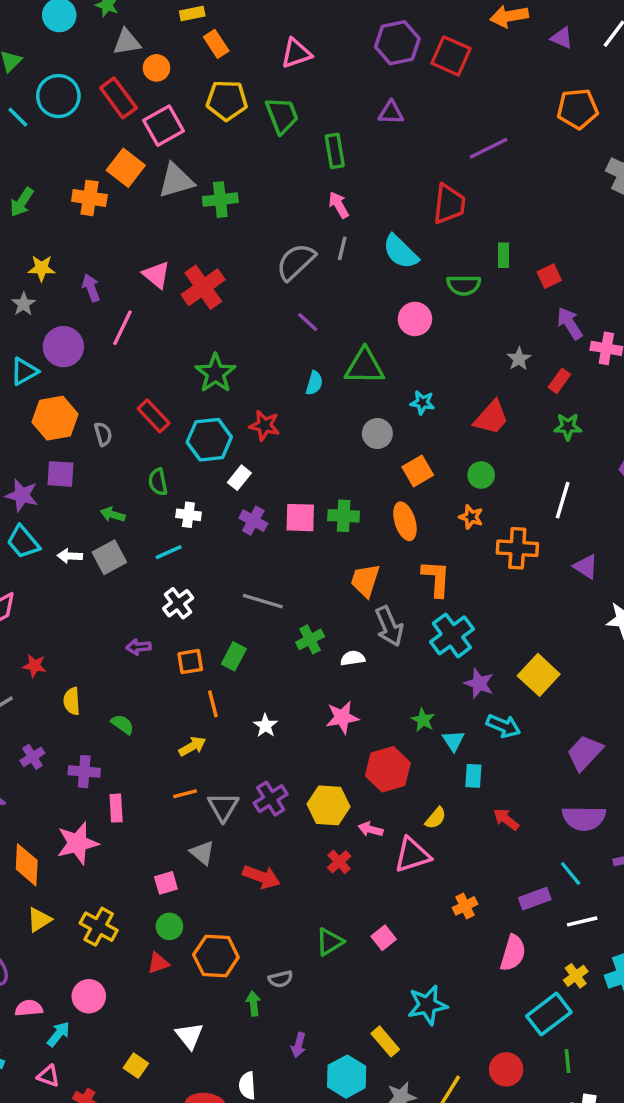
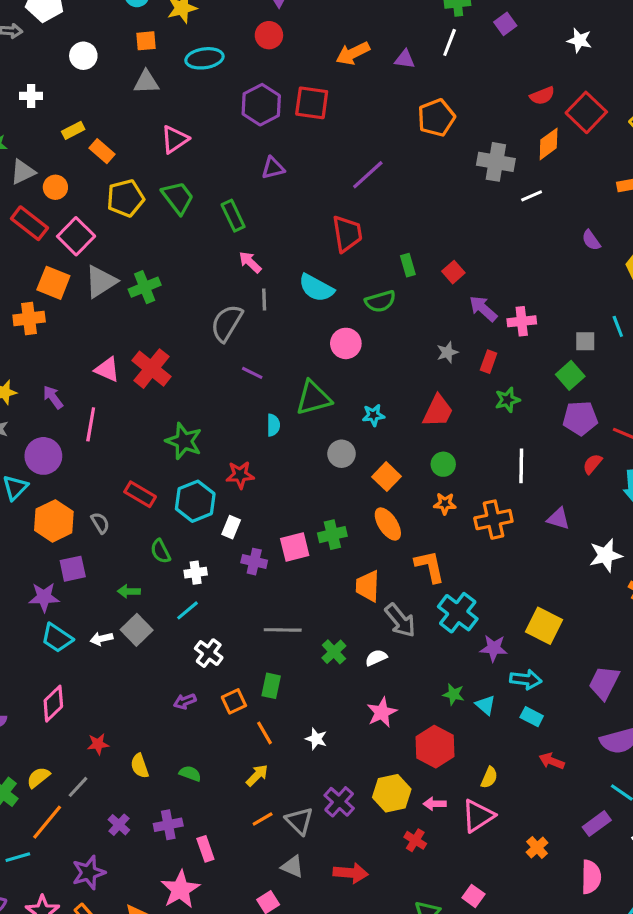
gray star: (519, 359) -> (447, 352), turned 30
cyan rectangle: (473, 776) -> (532, 717), moved, turned -50

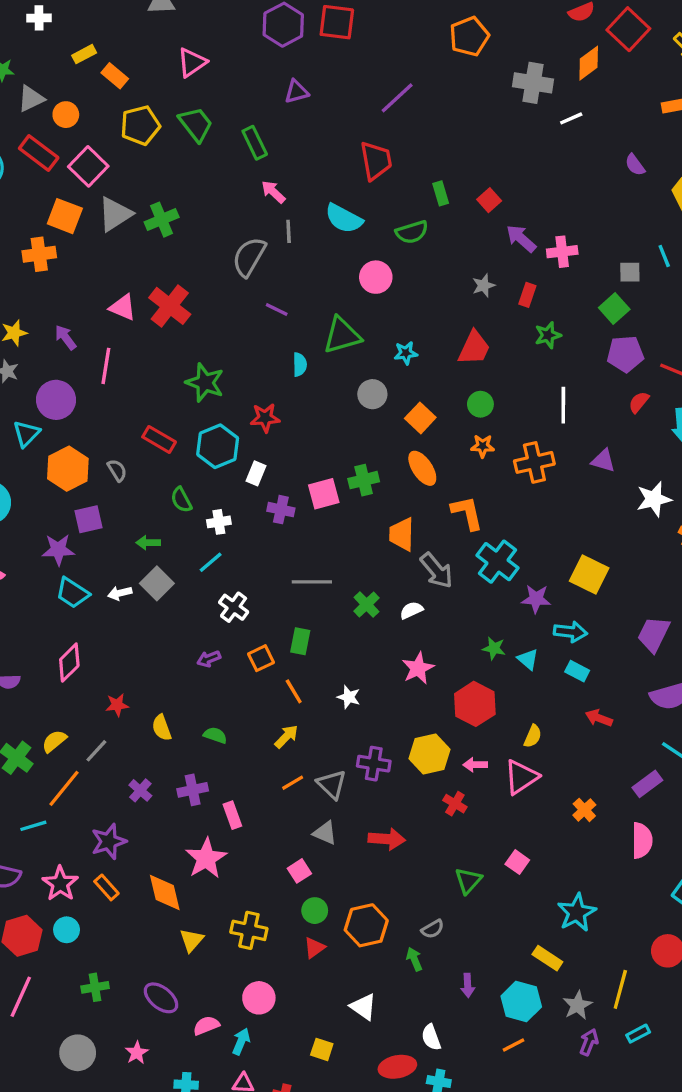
purple cross: (339, 802) -> (374, 764), turned -32

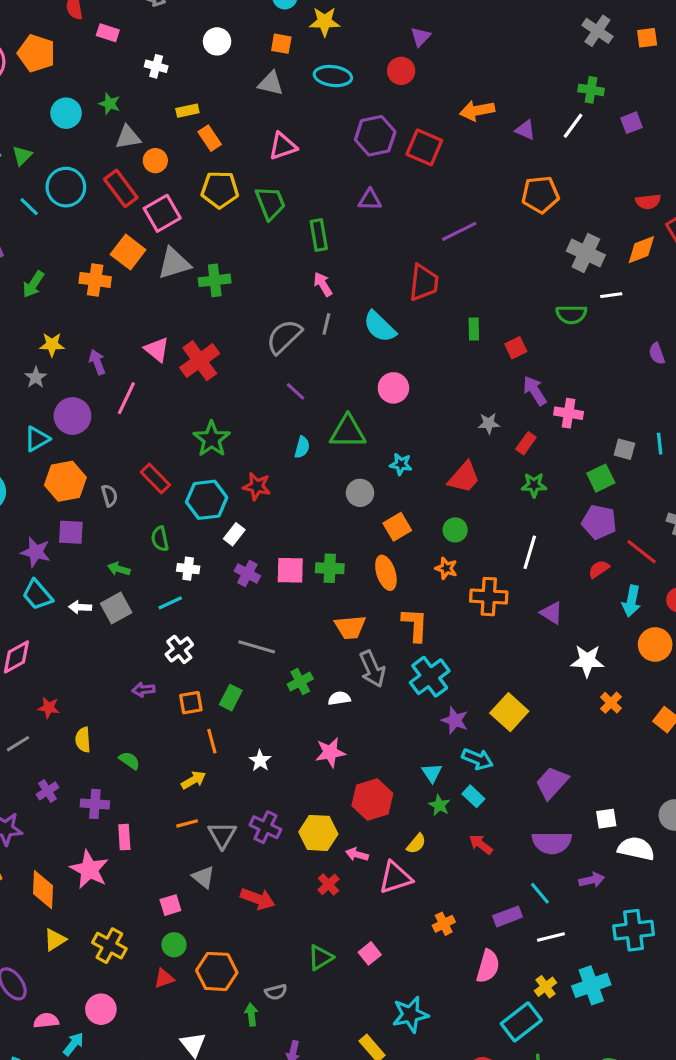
green semicircle: (412, 232) -> (571, 314), moved
orange trapezoid: (402, 534) -> (350, 627), turned -112
green star: (494, 648) -> (439, 805), moved
pink star: (206, 858) -> (89, 869), turned -30

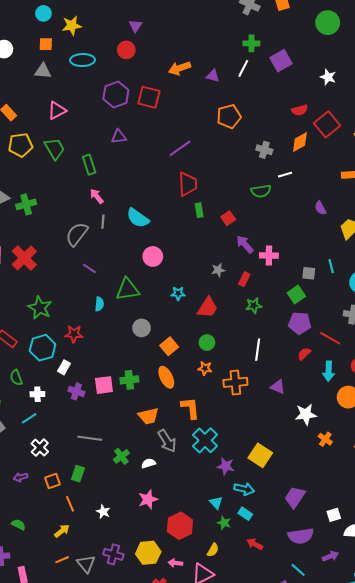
purple square: (632, 123) -> (281, 61), size x1.5
gray cross: (586, 253) -> (264, 150), size x0.7
red trapezoid: (424, 283) -> (188, 184), moved
cyan star: (401, 464) -> (178, 293), moved

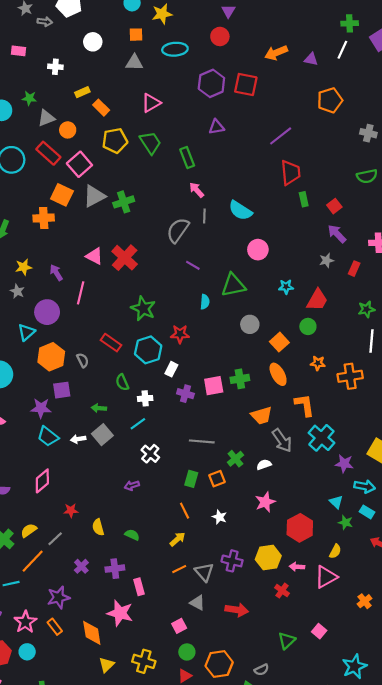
purple arrow: (245, 244) -> (337, 234), moved
green star: (254, 306) -> (366, 309), moved
green circle: (207, 343) -> (308, 326), moved
orange square: (53, 481) -> (217, 479), moved

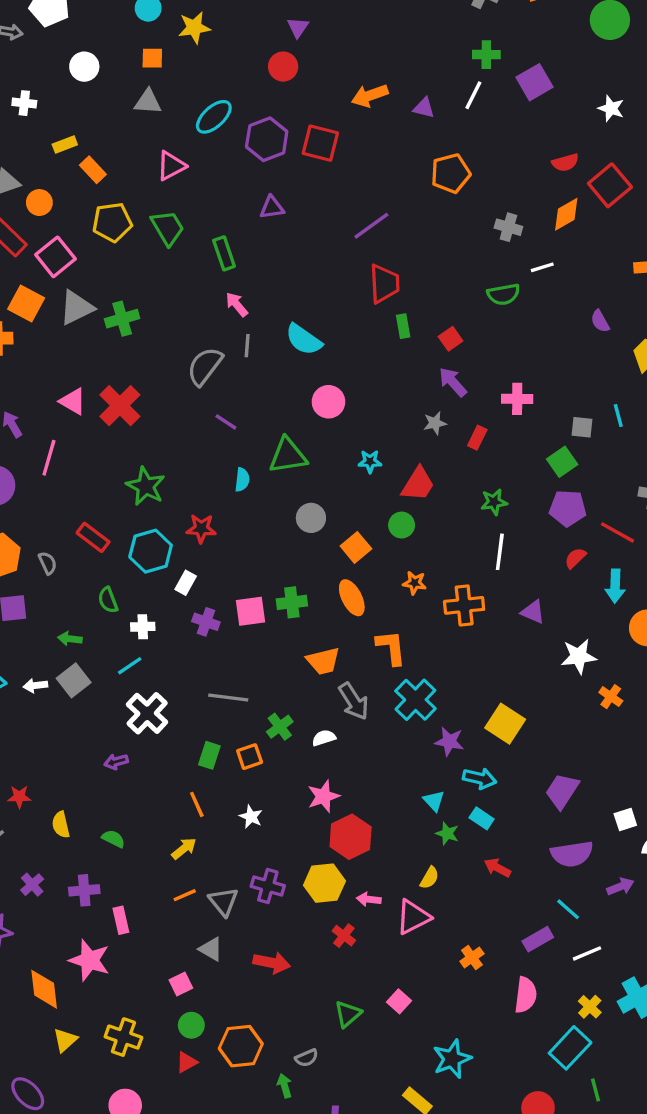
cyan ellipse: (175, 49) -> (214, 117), moved, turned -40
white cross: (150, 454) -> (147, 713), size x1.4
red hexagon: (300, 528) -> (351, 837), moved

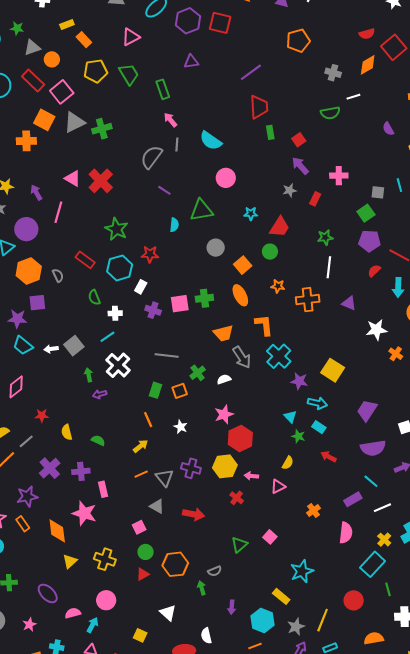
green arrow: (70, 639) -> (89, 375), moved, turned 72
purple cross: (32, 885) -> (50, 468), size x1.5
pink triangle: (413, 917) -> (278, 486), size x0.7

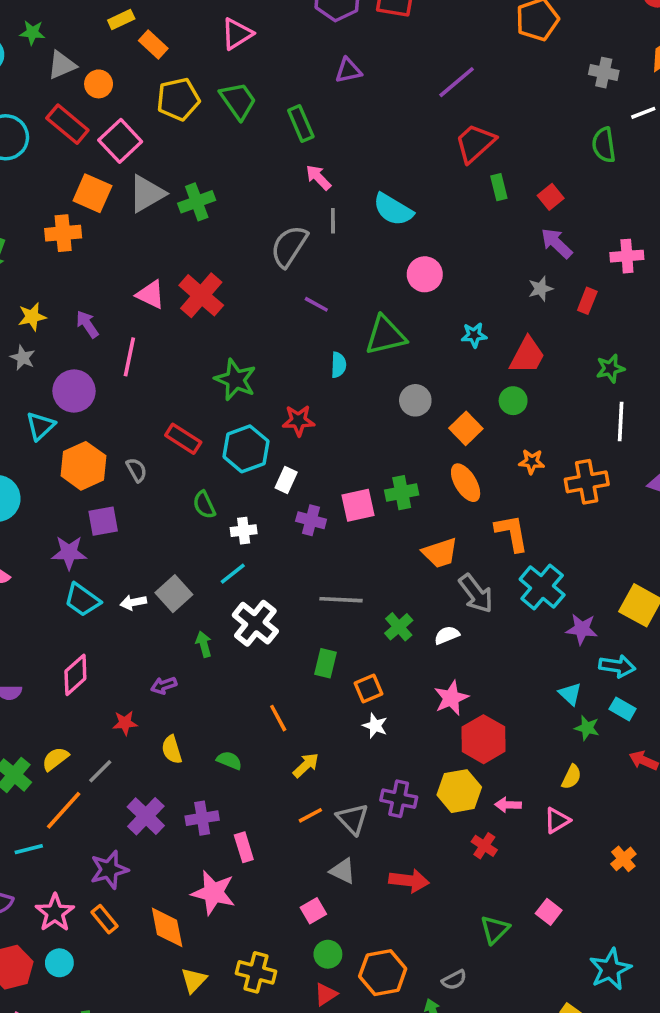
red trapezoid: (259, 107) -> (475, 143), turned -125
green semicircle: (330, 113) -> (604, 145), turned 96
orange square: (180, 391) -> (369, 689), moved
purple arrow: (100, 394) -> (164, 685), moved
orange line: (148, 420) -> (278, 718), moved

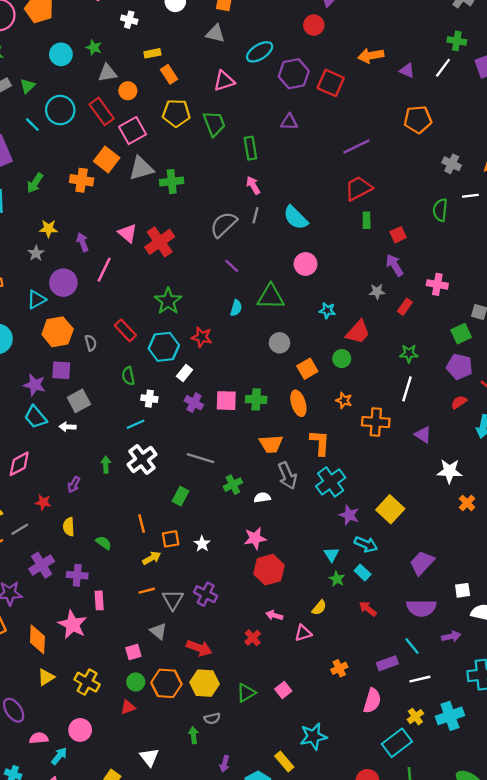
gray square: (174, 594) -> (79, 401), moved
purple arrow: (164, 685) -> (74, 485), turned -56
orange square: (369, 689) -> (171, 539), moved
yellow hexagon: (459, 791) -> (204, 683), moved
orange hexagon: (383, 973) -> (166, 683), moved

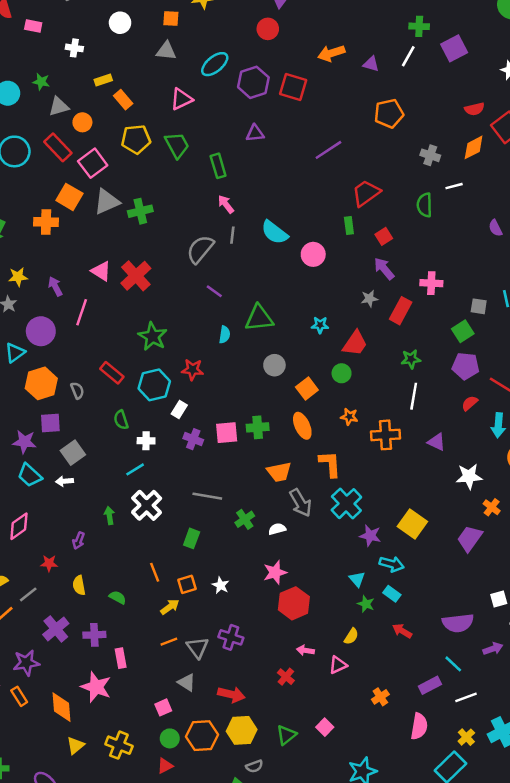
red trapezoid: (358, 188) -> (366, 193), moved
pink circle: (306, 264) -> (313, 254), moved
red rectangle: (405, 307) -> (401, 311), size x1.5
purple trapezoid: (422, 563) -> (470, 538), moved

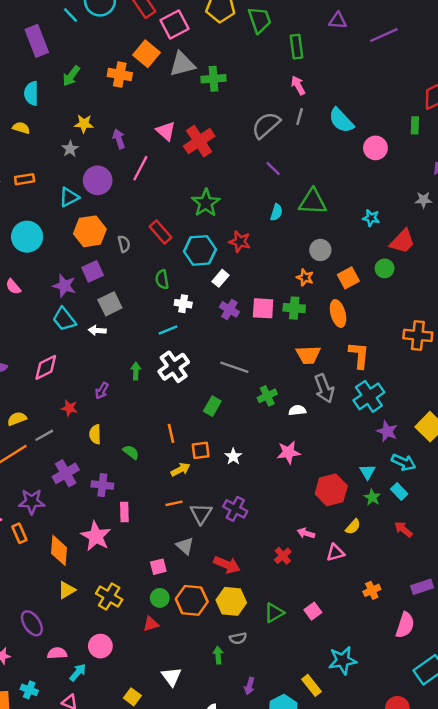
purple line: (328, 150) -> (384, 35), moved
orange star: (349, 417) -> (305, 277), moved
purple square: (50, 423) -> (93, 271), turned -30
red hexagon: (294, 603) -> (331, 490), moved

